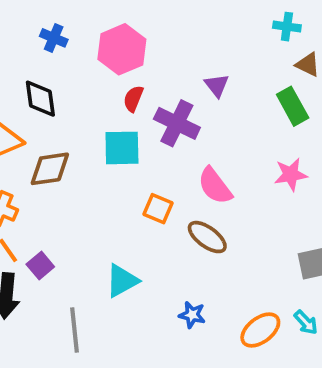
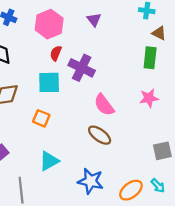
purple triangle: (217, 85) -> (94, 20), moved
green rectangle: (293, 106) -> (150, 58), turned 35
orange square: (158, 209) -> (41, 118), moved
blue star: (192, 315) -> (91, 181), size x1.6

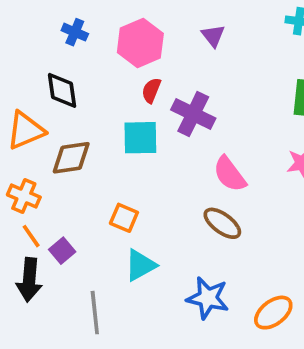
orange square: (41, 118) -> (124, 218), moved

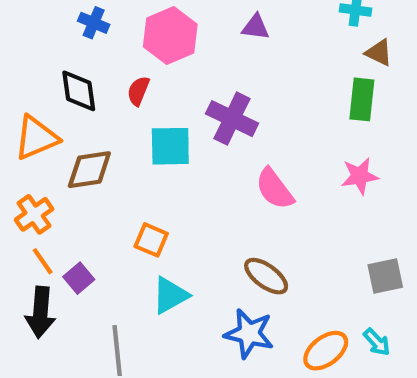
purple triangle: (213, 36) -> (255, 27), turned -45
red semicircle: (151, 90) -> (138, 91), moved
orange cross: (24, 196) -> (34, 214), turned 32
brown ellipse: (222, 223) -> (266, 276), moved

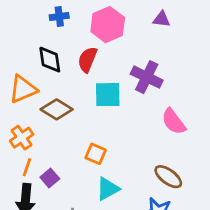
blue cross: (94, 23) -> (59, 17), turned -30
red semicircle: (138, 91) -> (87, 60), size x1.4
brown diamond: (89, 170) -> (57, 109), turned 40
orange line: (43, 261) -> (27, 167), turned 54

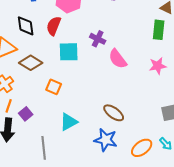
purple cross: (147, 77) -> (98, 39), size x0.7
pink semicircle: (174, 121) -> (118, 59), moved
orange square: (96, 154) -> (54, 87), moved

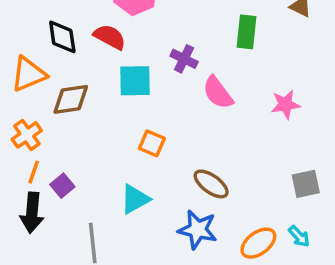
red semicircle: (54, 26) -> (110, 37), turned 96
green rectangle: (159, 30) -> (247, 32), moved
brown diamond: (31, 63) -> (71, 99), turned -40
orange square: (54, 87) -> (152, 143), moved

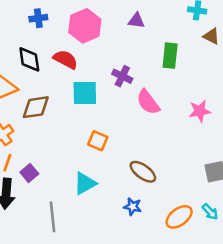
blue star: (198, 230) -> (133, 207), size x0.6

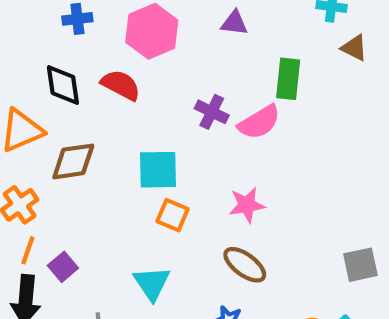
cyan square: (85, 93) -> (158, 170), moved
pink semicircle: (148, 102) -> (259, 122), moved, turned -84
pink star: (200, 111) -> (247, 205), moved
cyan triangle: (85, 183) -> (152, 283), turned -35

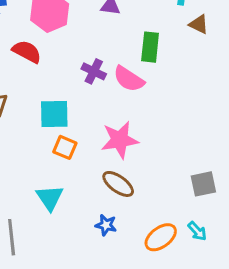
pink semicircle: (259, 122) -> (129, 79), turned 64
pink star: (247, 205) -> (120, 140), size x1.4

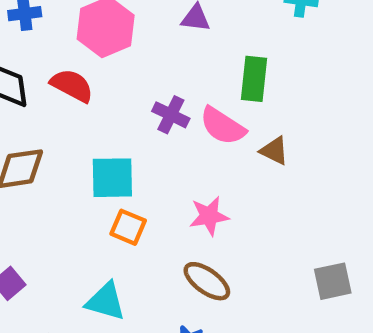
brown triangle: (199, 24) -> (274, 151), moved
pink star: (120, 140) -> (209, 216), size x0.7
cyan triangle: (50, 198) -> (106, 301), turned -40

